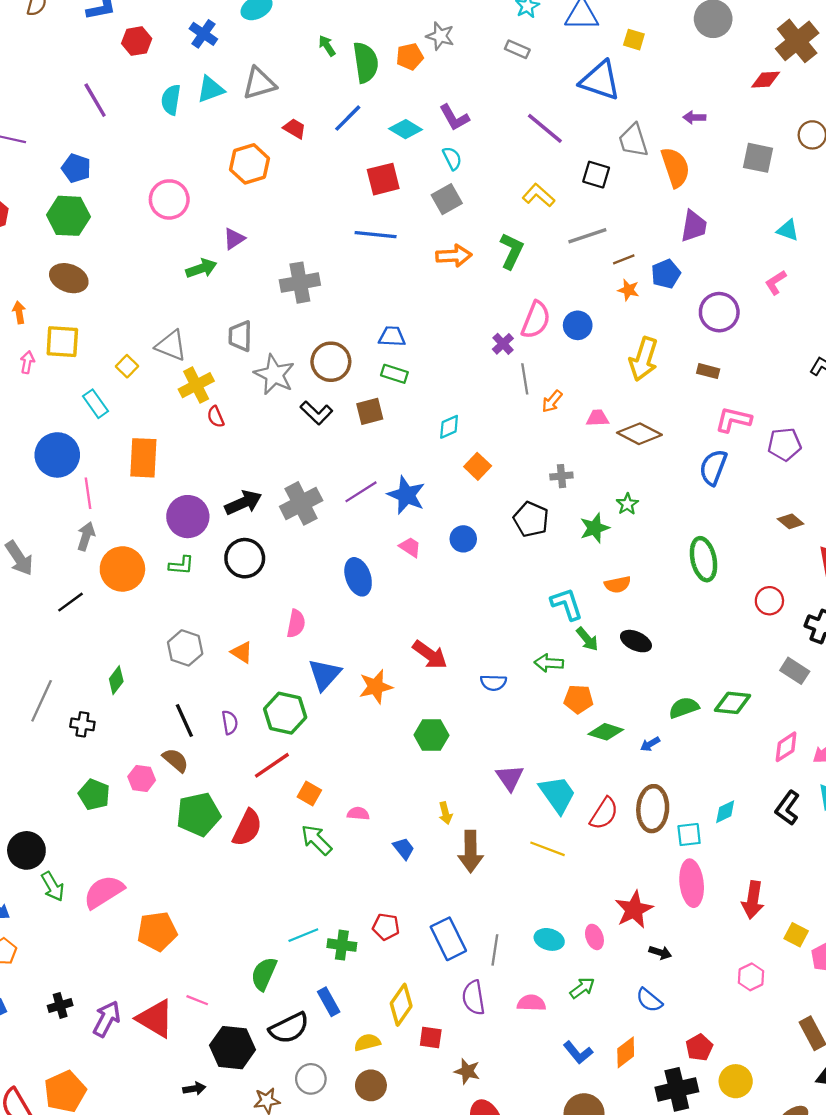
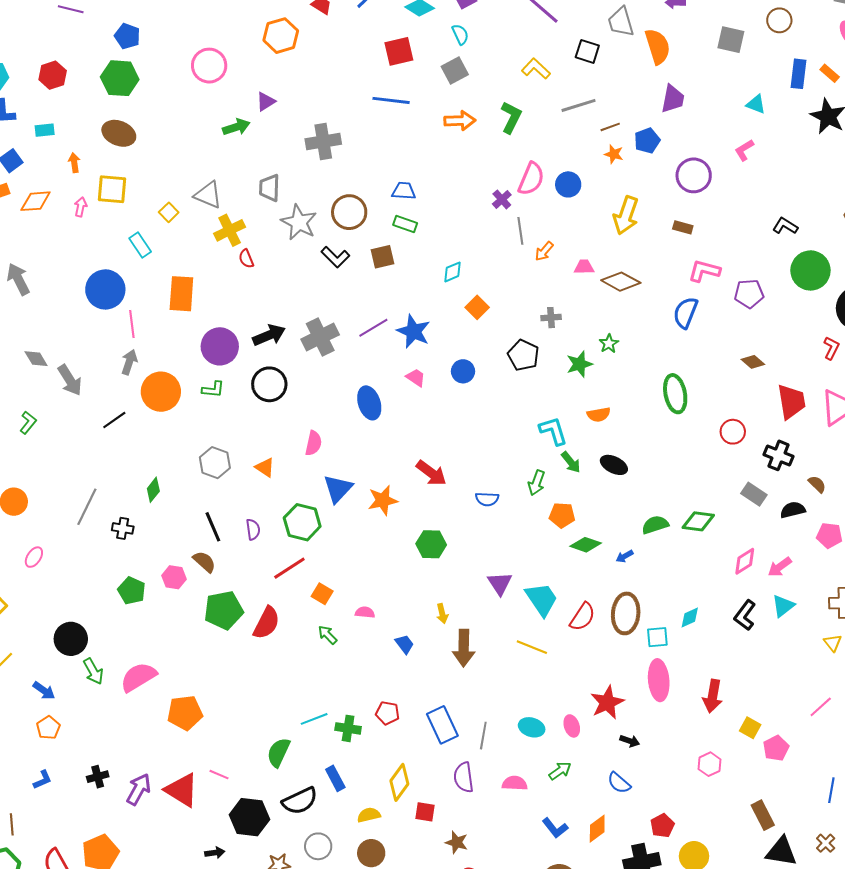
green arrow: (549, 663) -> (536, 483), turned -75
green arrow: (316, 840) -> (328, 635), size x0.7

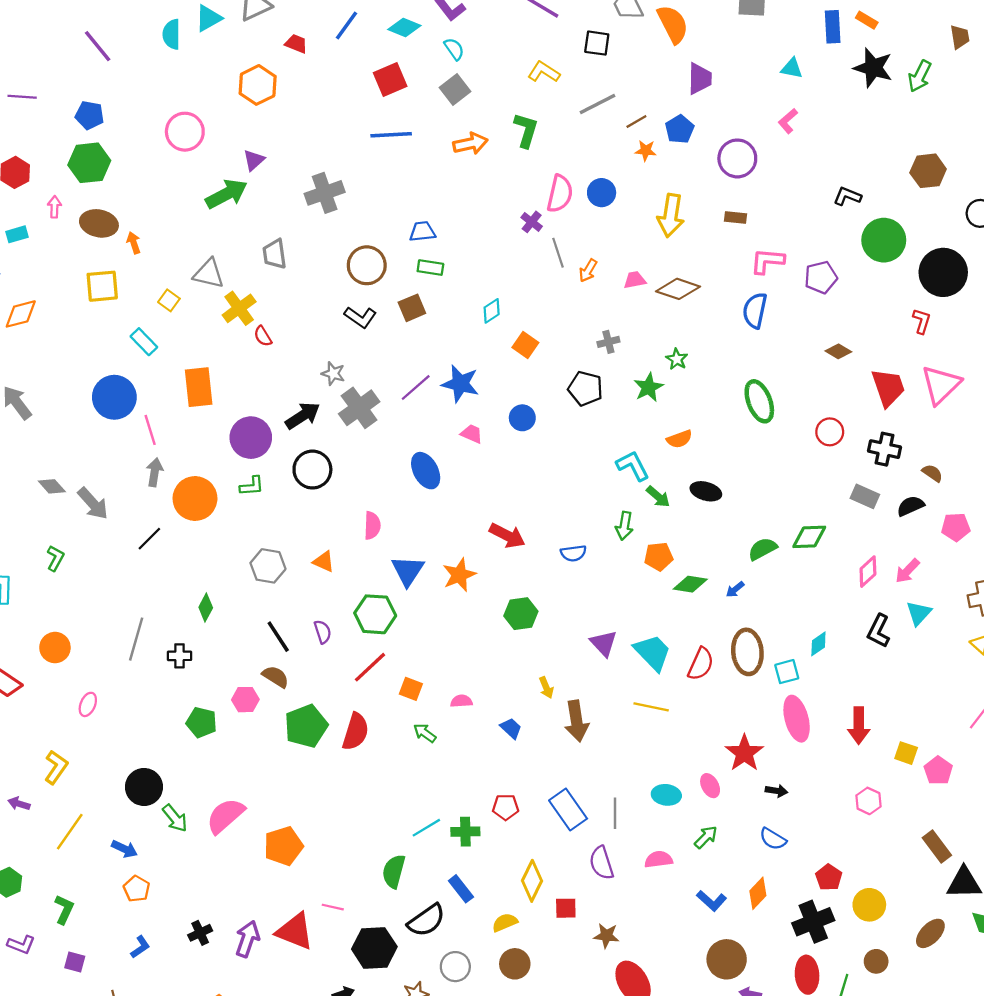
green arrow: (236, 127) -> (226, 194), size x1.4
orange arrow: (74, 163) -> (134, 243), moved
pink arrow: (81, 207) -> (54, 207), moved
gray star: (299, 222) -> (333, 374), moved, size x0.6

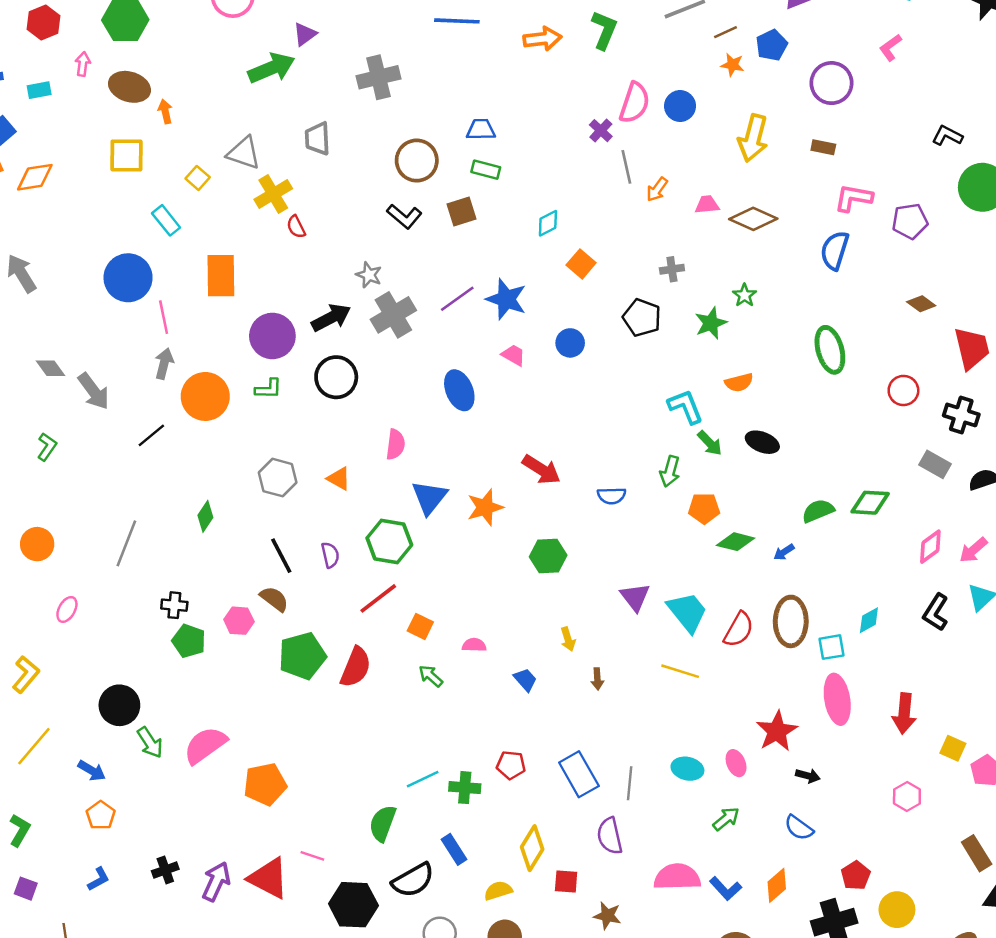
black cross: (179, 656) -> (174, 605), moved
brown arrow: (577, 721) -> (597, 679), size x0.5
pink semicircle: (659, 859) -> (677, 877), moved, size x1.5

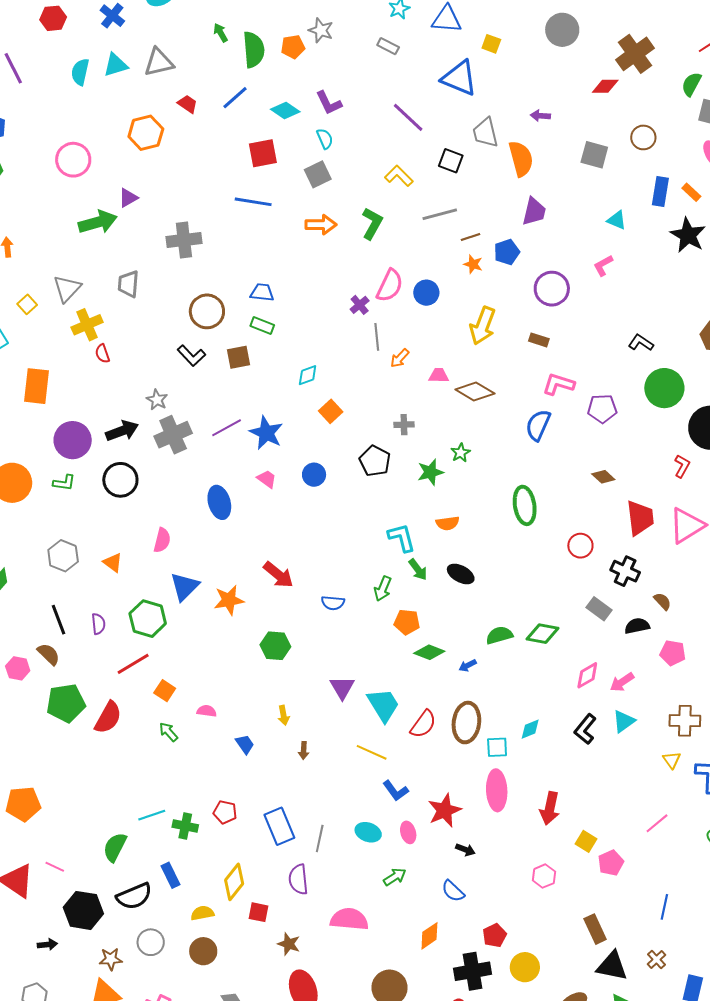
gray triangle: (244, 153) -> (67, 289), turned 48
blue L-shape: (726, 889) -> (396, 791), moved

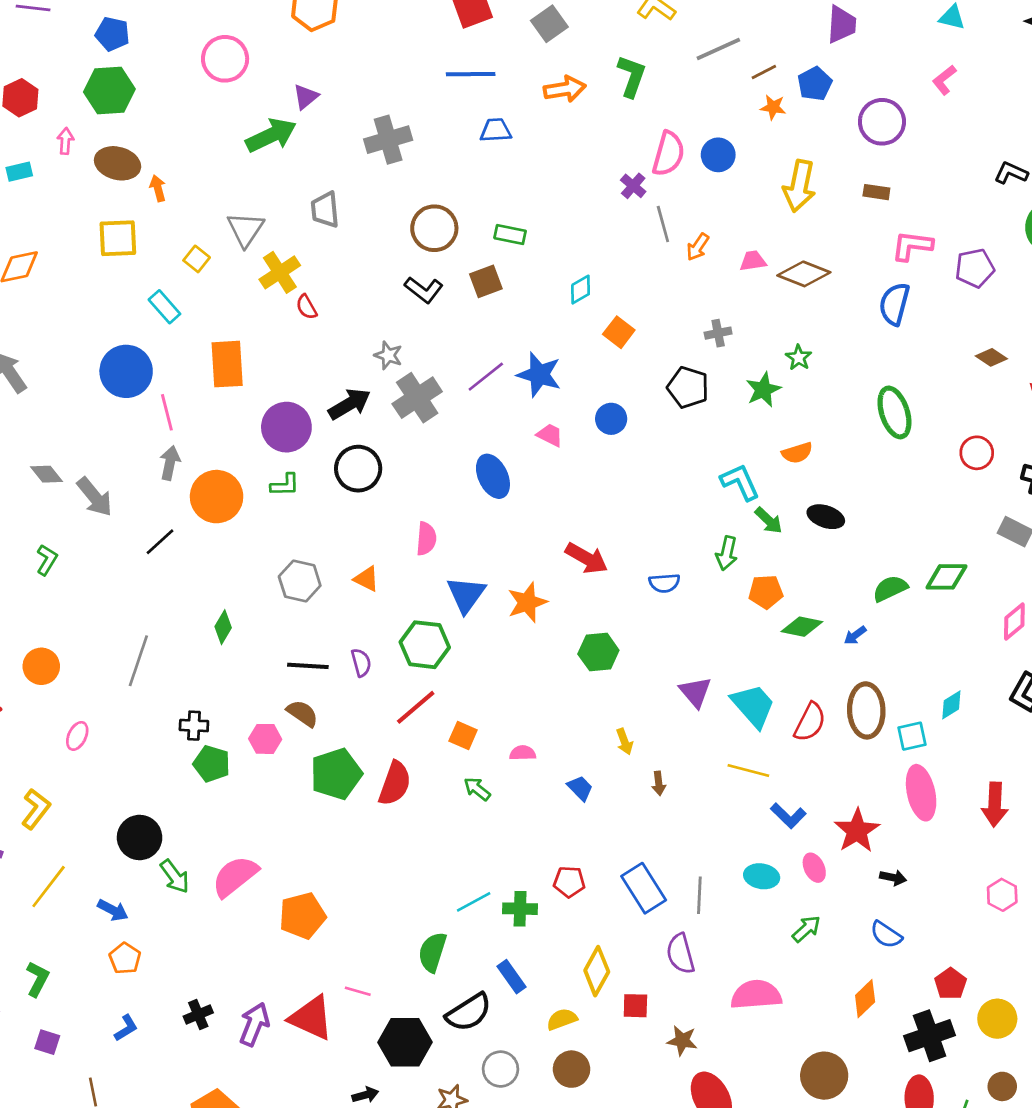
blue trapezoid: (262, 292) -> (496, 130), moved
black line: (59, 620) -> (308, 666), turned -56

